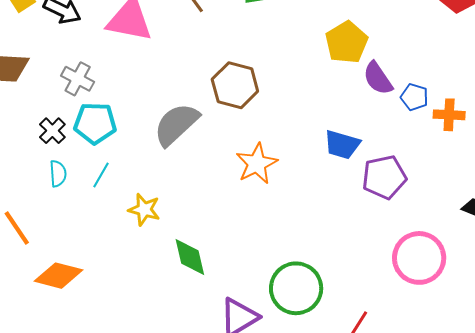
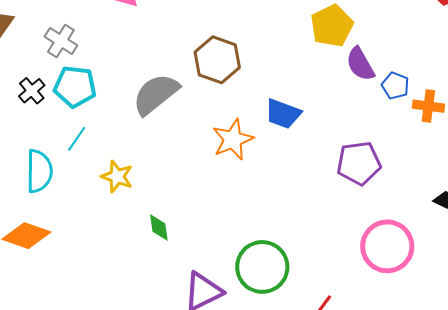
blue trapezoid: (342, 145) -> (283, 114), moved
cyan semicircle: (58, 174) -> (39, 171), moved, size x1.6
green diamond: (190, 257) -> (159, 227), size x0.7

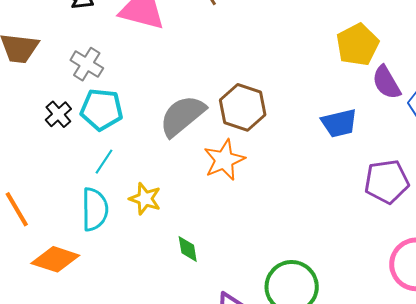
brown hexagon: (217, 60) -> (243, 107), moved
blue trapezoid: (283, 114) -> (339, 123), moved, turned -33
orange star: (233, 140) -> (224, 160), moved
cyan semicircle: (39, 171) -> (95, 209), moved

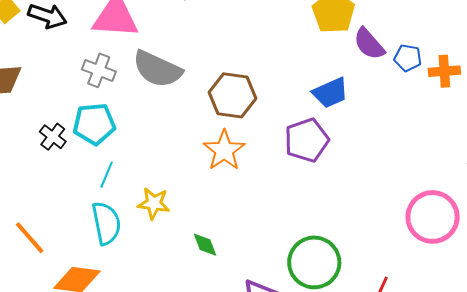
gray cross: (87, 64) -> (99, 70), moved
gray semicircle: (182, 116) -> (157, 69), moved, turned -105
purple pentagon: (387, 181) -> (307, 140), moved

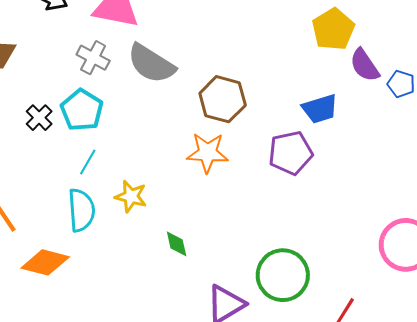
cyan pentagon: (94, 124) -> (82, 110), turned 30
orange star: (224, 150) -> (207, 153), turned 30

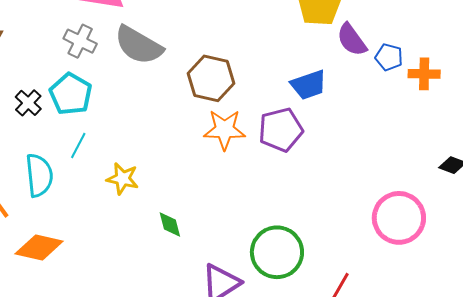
orange star: (207, 153) -> (225, 130), moved
cyan semicircle: (81, 210) -> (39, 175), moved

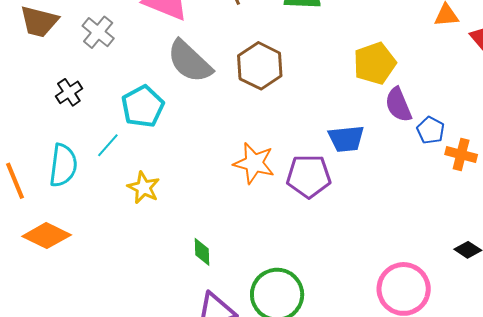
gray cross: (80, 41) -> (98, 32), moved
brown hexagon: (211, 78) -> (260, 66), moved
cyan pentagon: (71, 94) -> (143, 106), moved
green diamond: (170, 225) -> (202, 252), moved

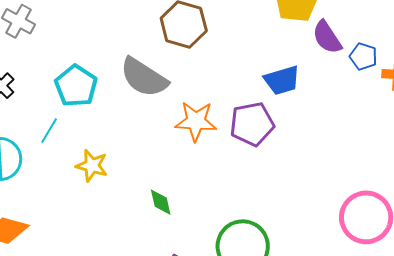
gray semicircle: (190, 61) -> (144, 77), moved
green diamond: (202, 252) -> (161, 202), moved

